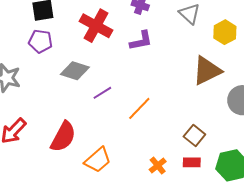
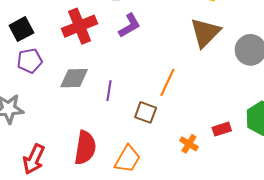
red cross: (96, 26) -> (80, 26), turned -32
purple line: (102, 93) -> (109, 91), turned -30
orange line: (139, 108) -> (167, 82), moved
brown square: (194, 135) -> (146, 112), moved

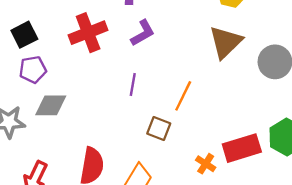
gray diamond: (74, 78) -> (51, 105), moved
purple line: (109, 91) -> (133, 84), moved
red rectangle: (222, 129) -> (242, 148), size x1.8

